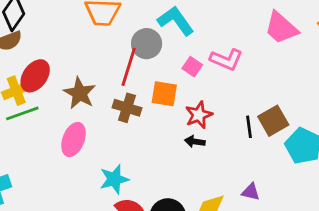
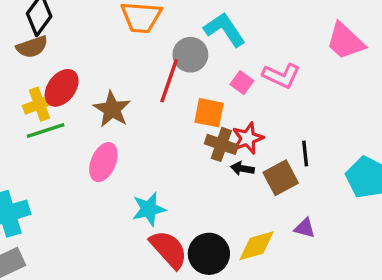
brown cross: (127, 108) -> (221, 144), moved
brown square: (273, 121) -> (281, 178), moved

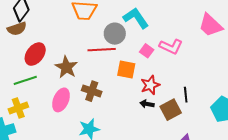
red line: (169, 81) -> (102, 50), turned 68
yellow cross: (39, 104) -> (18, 108), moved
brown cross: (221, 144) -> (92, 91), moved

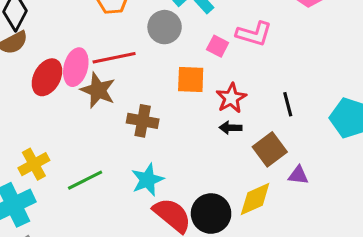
red line: (102, 50) -> (114, 58), moved
green line: (25, 80) -> (85, 180), moved
pink ellipse: (61, 100) -> (76, 67), moved
brown square: (171, 110) -> (270, 149), moved

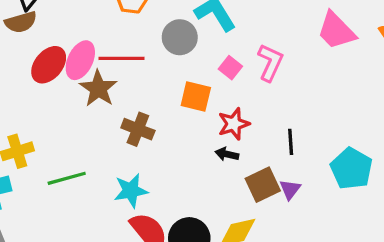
pink L-shape: (254, 34) -> (270, 62), turned -93
purple triangle: (298, 175) -> (290, 189), moved, turned 50

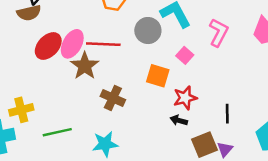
pink L-shape: (270, 62) -> (219, 32), moved

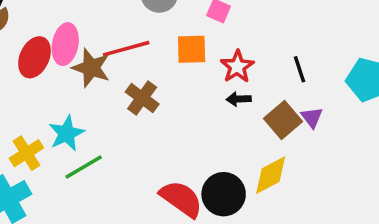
red line: (103, 44) -> (126, 49), moved
brown cross: (113, 98) -> (142, 98), turned 30
cyan star: (105, 144) -> (67, 133), moved

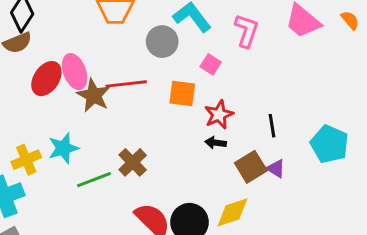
pink ellipse: (65, 44) -> (75, 72), turned -40
brown cross: (142, 98) -> (133, 162), moved
purple triangle: (312, 117) -> (276, 169), turned -30
green line: (84, 167) -> (94, 180), moved

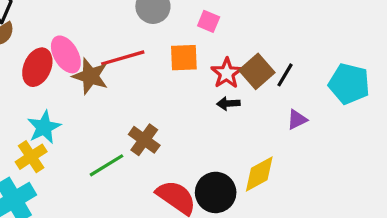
black line: (272, 126) -> (285, 75), turned 50
cyan star: (63, 148) -> (44, 127), moved
brown square: (251, 167) -> (257, 71), moved
purple triangle: (276, 169) -> (297, 120), turned -48

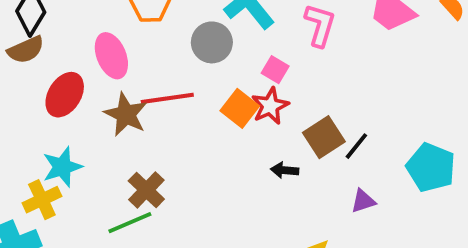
pink ellipse: (66, 54) -> (111, 56), moved
orange square: (184, 58) -> (240, 108), turned 32
red star: (227, 73) -> (270, 106), moved
brown cross: (144, 140) -> (146, 190), moved

